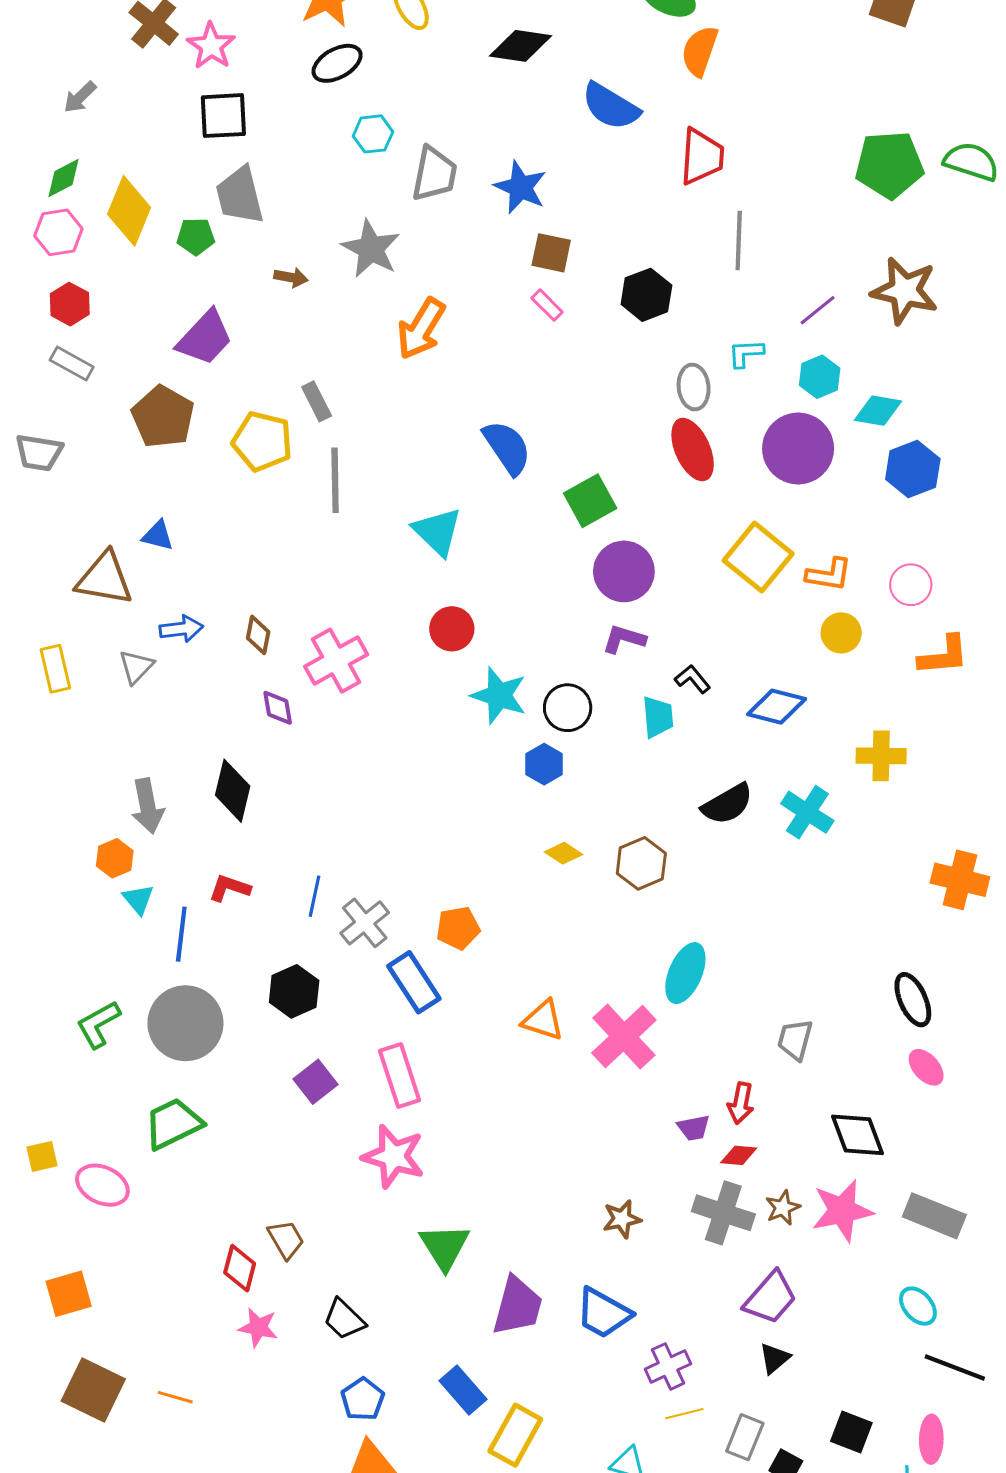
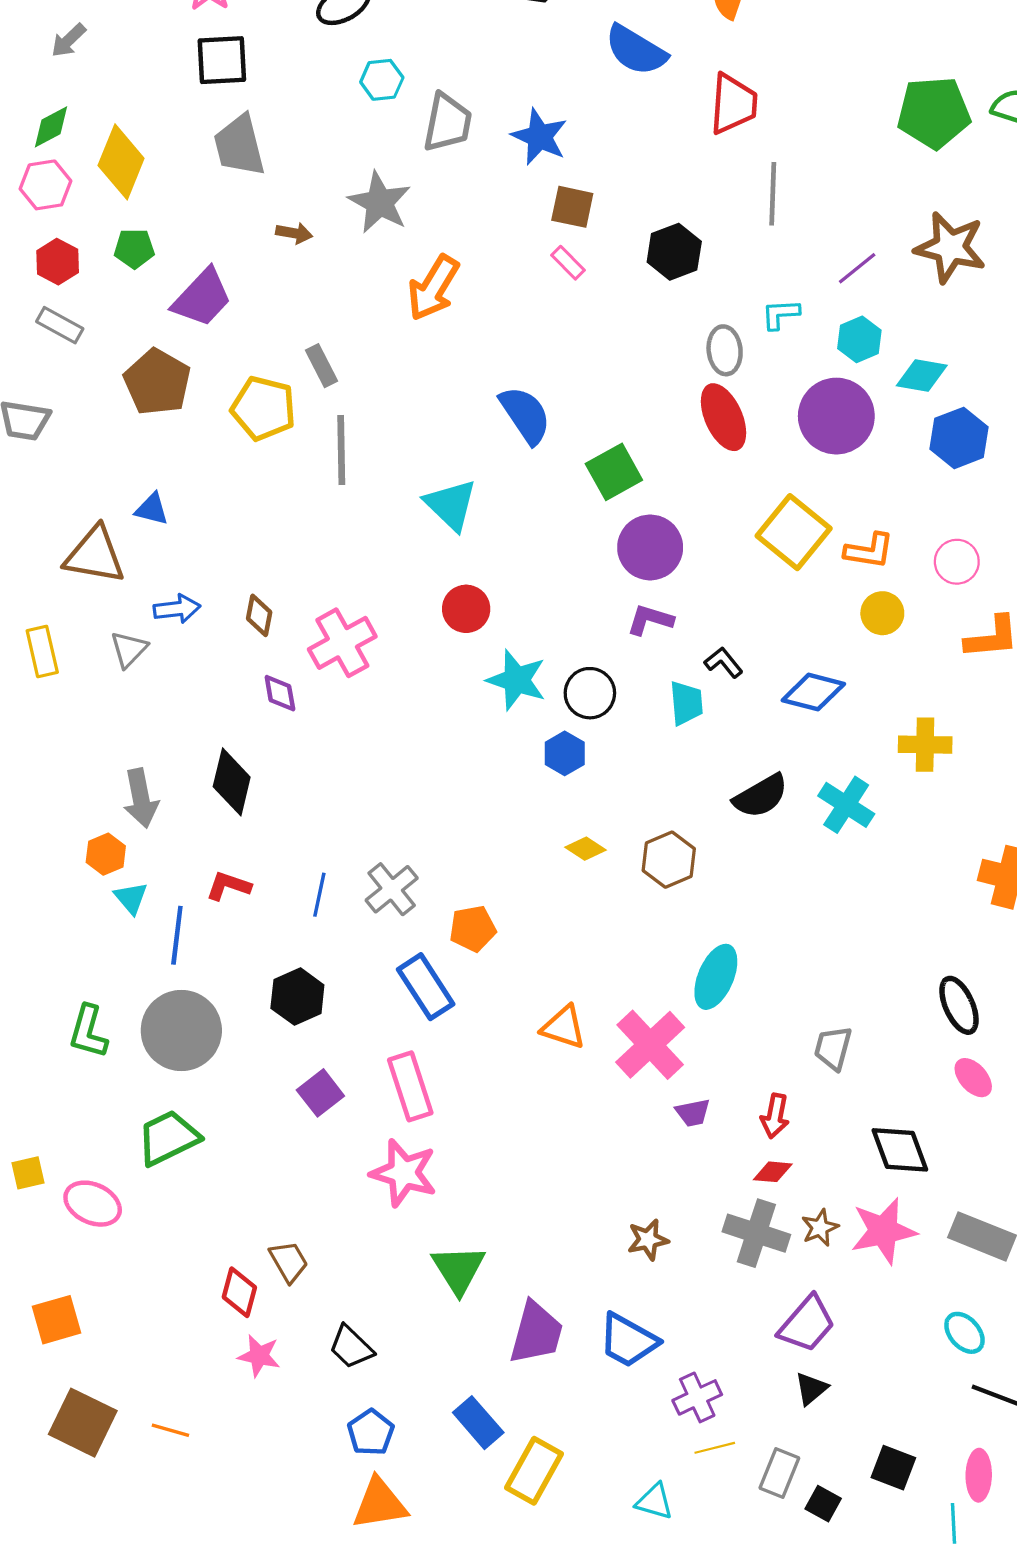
green pentagon: (196, 236) -> (134, 248), moved
gray cross: (365, 923) -> (392, 889), moved
green L-shape: (98, 1024) -> (88, 1032), turned -45
purple trapezoid: (694, 1128) -> (693, 1113), moved

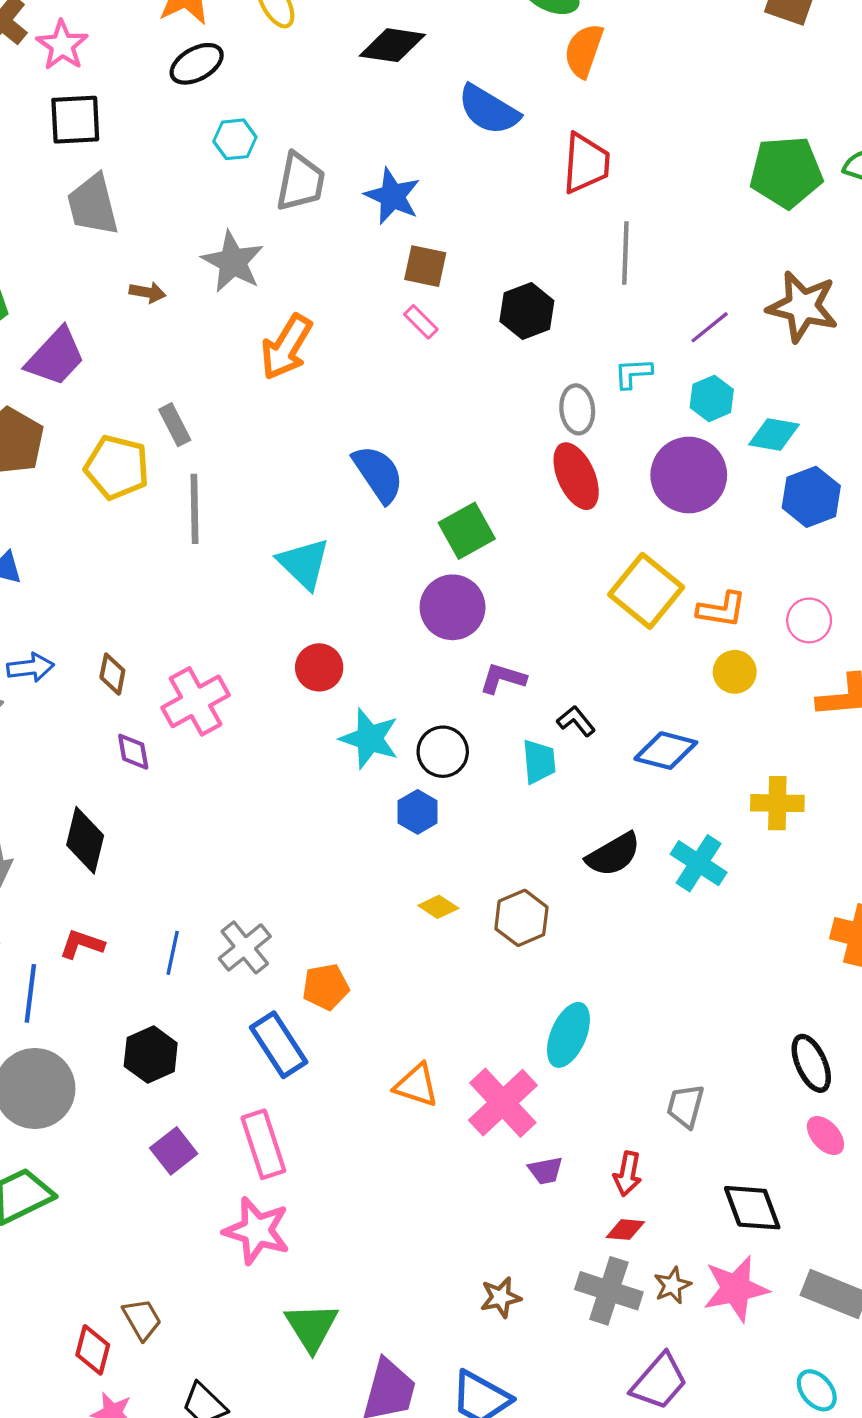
purple circle: (650, 547) -> (453, 607), moved

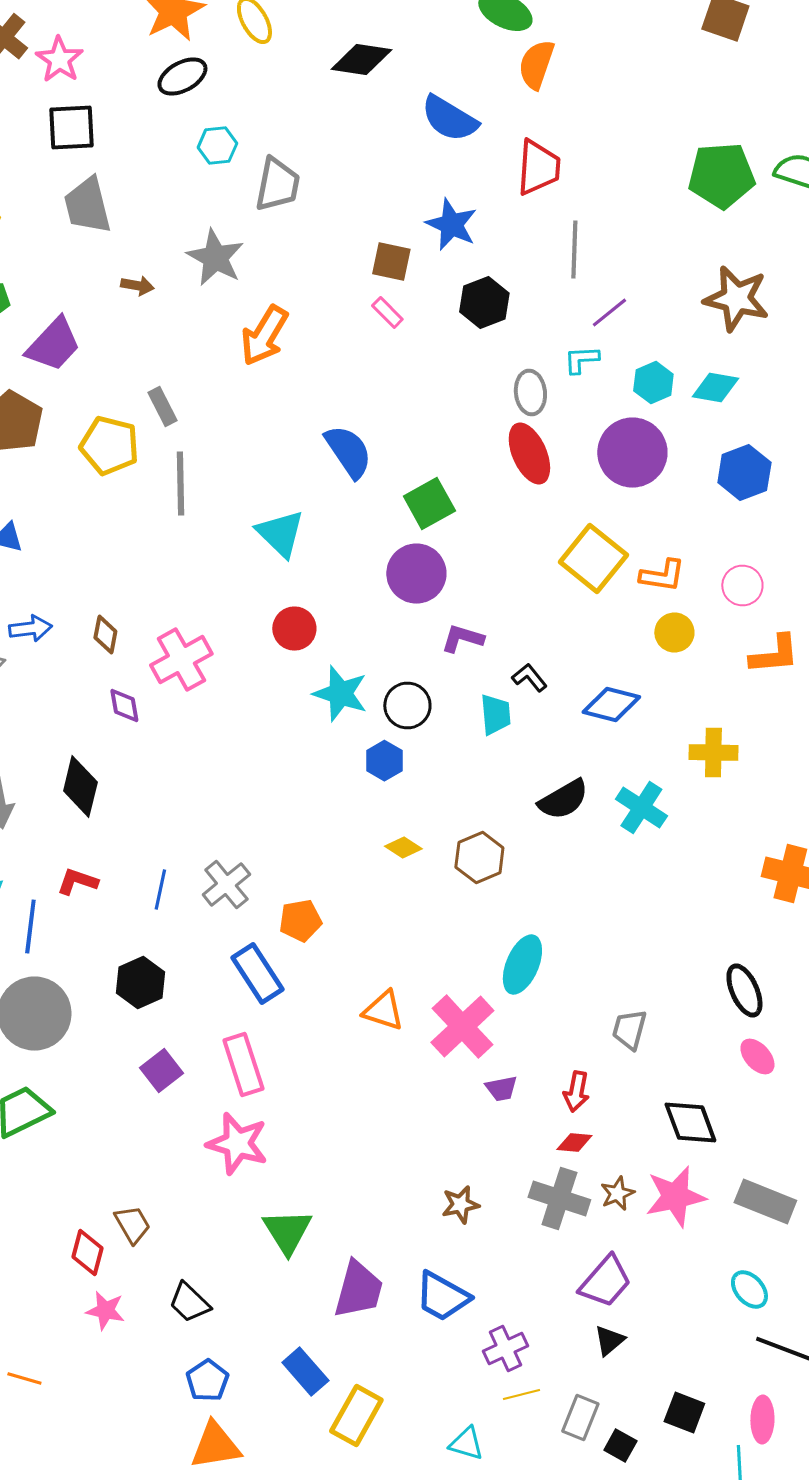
blue star: (392, 196) -> (451, 224), moved
purple line: (710, 327) -> (609, 312), moved
cyan diamond: (774, 435) -> (715, 388), moved

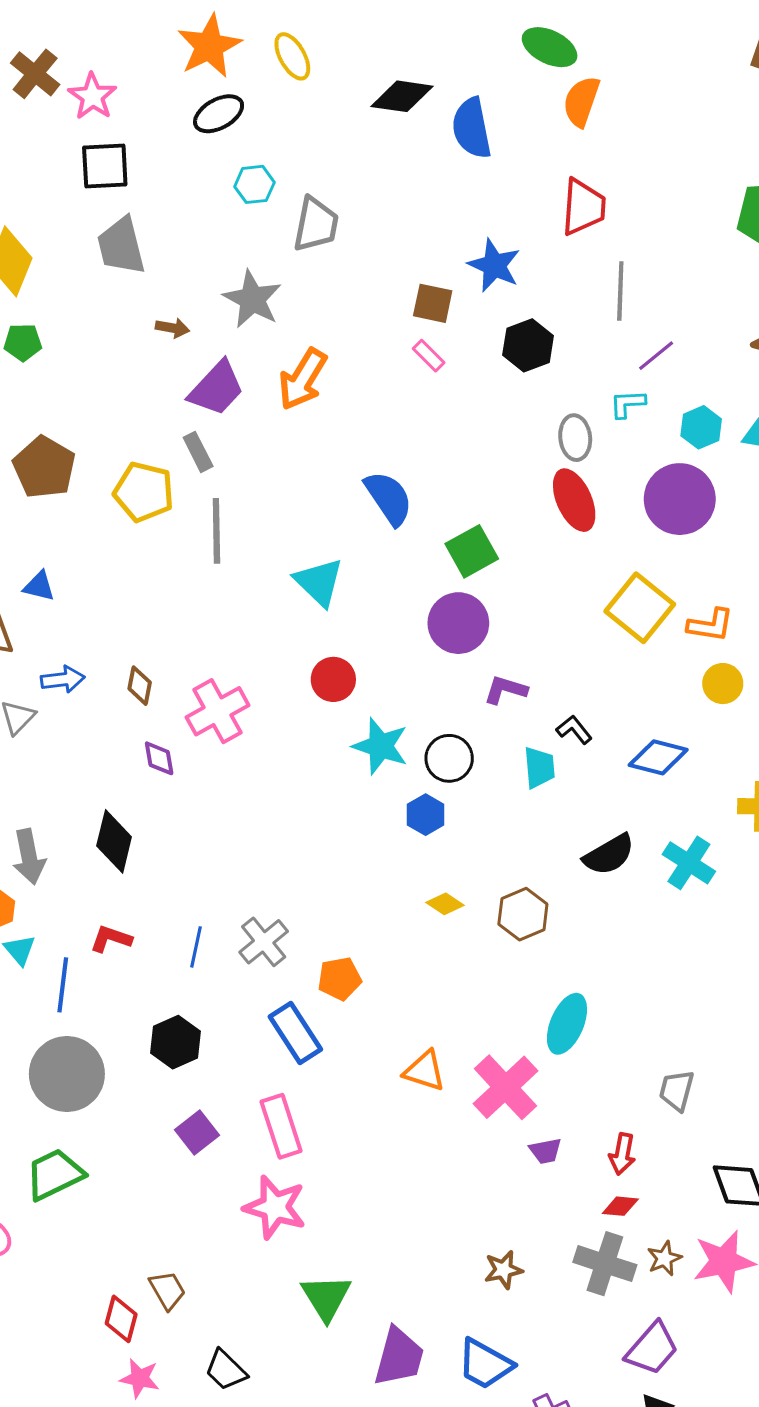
blue semicircle: (449, 118) -> (472, 128), moved, turned 48
purple trapezoid: (53, 344) -> (216, 388), moved

